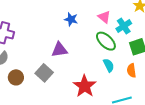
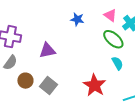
purple triangle: (59, 50) -> (47, 50), moved
gray square: (44, 73) -> (49, 85), moved

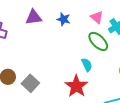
purple triangle: (47, 50) -> (34, 17), moved
cyan semicircle: (117, 63) -> (87, 65), moved

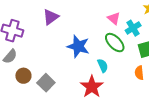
purple triangle: (34, 17) -> (51, 17), turned -30
blue star: (64, 19) -> (78, 46), moved, size x1.6

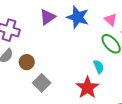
blue star: (78, 46) -> (78, 17), moved
brown circle: (23, 76) -> (27, 62), moved

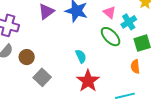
cyan semicircle: (99, 67) -> (81, 56), moved

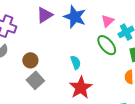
pink triangle: (109, 12) -> (108, 21), turned 32
brown circle: (27, 57) -> (30, 60), moved

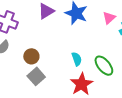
green ellipse: (107, 45) -> (104, 66), moved

